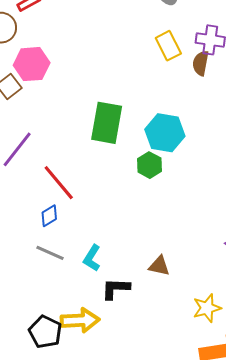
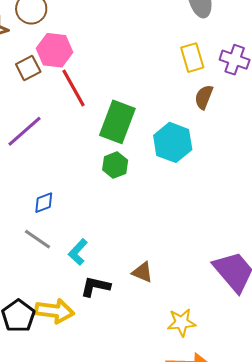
brown semicircle: (201, 63) -> (204, 97), moved
green hexagon: (149, 165) -> (115, 165), moved
red line: (59, 183) -> (73, 88), moved

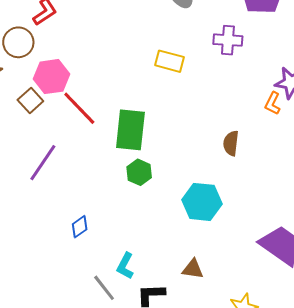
yellow rectangle: (192, 58) -> (170, 61), moved, turned -44
brown semicircle: (204, 97) -> (231, 143), moved
cyan hexagon: (173, 142) -> (202, 202), moved
gray line: (38, 239) -> (104, 288), moved, turned 32

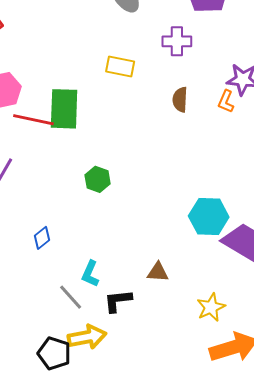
red line: (79, 108) -> (33, 120), turned -30
green rectangle: (130, 130) -> (64, 109), moved
brown semicircle: (231, 143) -> (180, 100), moved
cyan hexagon: (202, 202) -> (209, 217), moved

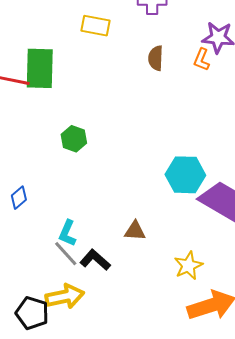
gray line: (71, 297) -> (66, 254), moved
black L-shape: (118, 301) -> (95, 260), turned 48

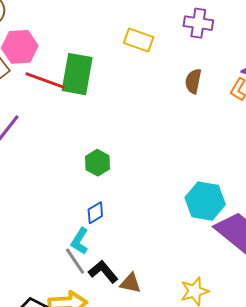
green hexagon: (74, 139) -> (98, 163), moved
blue diamond: (19, 198) -> (95, 213), moved
brown triangle: (135, 231) -> (130, 283), moved

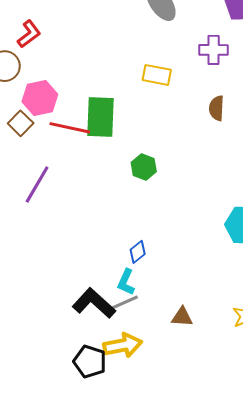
green hexagon: (98, 163) -> (144, 167), moved
gray line: (75, 261) -> (124, 303), turned -72
black L-shape: (103, 272) -> (94, 303), moved, size x1.4

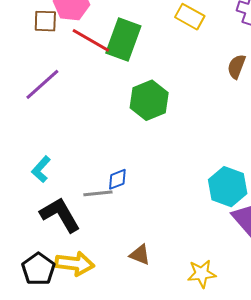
brown square: (21, 123) -> (45, 21), turned 30
green hexagon: (144, 167) -> (149, 100), size x1.5
cyan L-shape: (126, 282) -> (41, 169), moved
gray line: (124, 303) -> (98, 193), moved

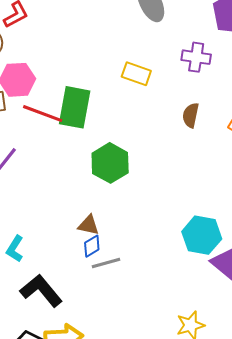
gray line: (98, 193) -> (106, 263), moved
brown triangle: (140, 255) -> (89, 225), moved

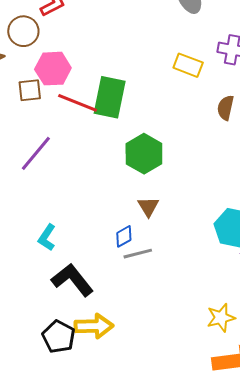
yellow rectangle: (136, 74) -> (188, 65), moved
brown triangle: (89, 225) -> (148, 207), moved, turned 45

